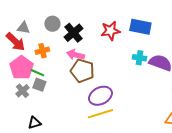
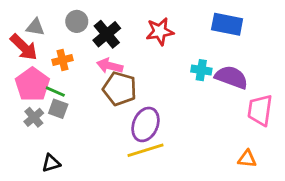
blue rectangle: (140, 27) -> (227, 24), moved
purple ellipse: (100, 96) -> (145, 124), turned -40

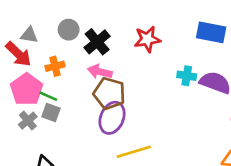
purple ellipse: (145, 124) -> (112, 118), moved

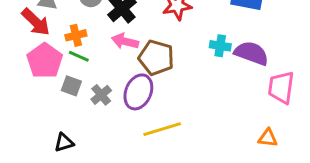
brown pentagon: (109, 93) -> (156, 58), moved
green line: (48, 96) -> (79, 56), moved
gray cross: (28, 121) -> (101, 95), moved

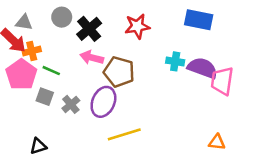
orange cross: (76, 35) -> (32, 51), moved
pink trapezoid: (281, 87) -> (222, 81), moved

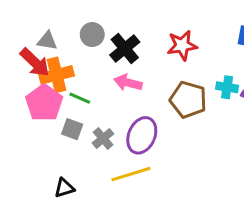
orange cross: (32, 51) -> (57, 75), size x1.5
brown pentagon: (119, 72) -> (188, 100), moved
yellow line: (124, 134) -> (131, 174), moved

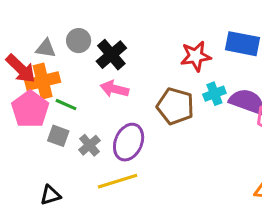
gray triangle: (47, 41) -> (46, 48), moved
red star: (182, 45) -> (196, 56), moved
cyan cross: (227, 87) -> (214, 94), turned -30

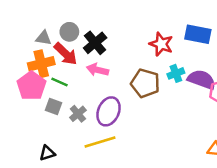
red star: (196, 56) -> (161, 44), turned 30
red arrow: (21, 69) -> (66, 54), moved

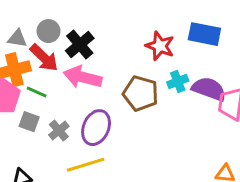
pink arrow: (97, 70) -> (83, 77), size x1.4

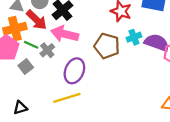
gray square: (29, 122) -> (26, 66), turned 32
gray cross: (59, 131) -> (47, 50), moved

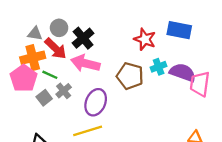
gray cross: (47, 50) -> (64, 91), moved

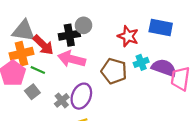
gray circle: (59, 28) -> (84, 25), moved
gray triangle: (35, 34) -> (24, 31), size x1.6
black cross: (83, 38) -> (69, 35), turned 30
gray cross: (64, 91) -> (62, 100), moved

